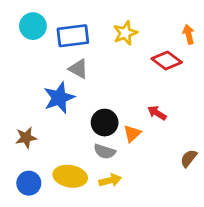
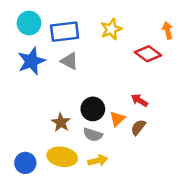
blue star: (59, 98) -> (31, 61), moved
brown star: (26, 138) -> (61, 122), moved, turned -30
brown semicircle: (189, 158) -> (138, 127), moved

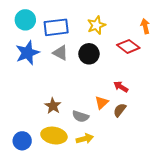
black circle: (93, 109) -> (89, 54), moved

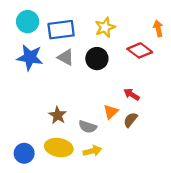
blue star: (27, 53) -> (30, 57), turned 30

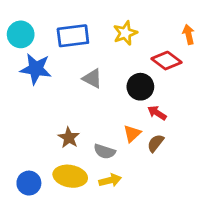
cyan circle: (28, 22) -> (21, 34), moved
gray triangle: (66, 57) -> (92, 78), moved
black circle: (97, 59) -> (140, 87), moved

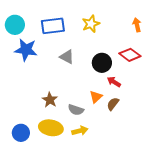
red diamond: (167, 61) -> (130, 55), moved

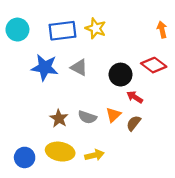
yellow star: (91, 24) -> (96, 28), moved, turned -30
blue star: (26, 50) -> (45, 67), moved
gray semicircle: (76, 110) -> (87, 117), moved

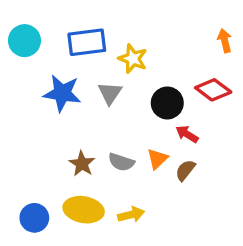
yellow star: (96, 28) -> (133, 59), moved
gray triangle: (79, 67) -> (110, 93), turned 36

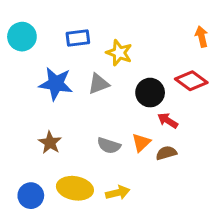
blue rectangle: (87, 42) -> (78, 38), size x0.7
gray triangle: (110, 93) -> (99, 84), turned 35
brown star: (82, 164) -> (50, 143), moved
brown semicircle: (185, 170) -> (166, 153), turned 36

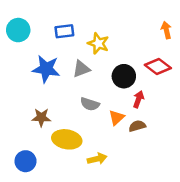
red arrow: (168, 121) -> (138, 99), turned 77
brown star: (50, 143) -> (41, 117), turned -30
gray semicircle: (109, 146) -> (90, 104), moved
yellow ellipse: (75, 188) -> (67, 139), moved

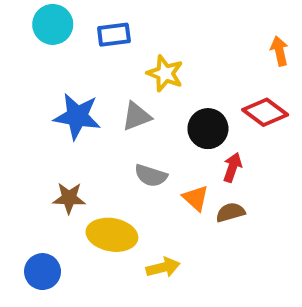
cyan circle: (18, 30) -> (53, 24), moved
blue rectangle: (64, 31) -> (114, 35), moved
orange triangle: (117, 117) -> (196, 198), turned -35

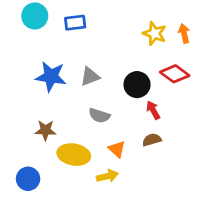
yellow star: (165, 73) -> (154, 33), moved
red arrow: (232, 167) -> (153, 110), turned -48
orange triangle: (196, 198) -> (117, 149), moved

